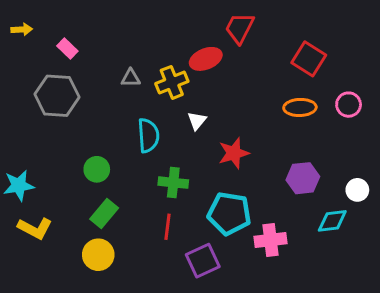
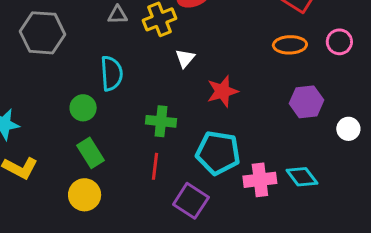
cyan semicircle: (148, 135) -> (112, 73), moved
purple hexagon: (303, 178) -> (306, 102), moved
green rectangle: (104, 213) -> (91, 153), turned -72
cyan diamond: (332, 221) -> (302, 177), moved, turned 60
purple square: (203, 261) -> (191, 201), turned -32

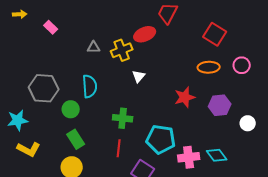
gray hexagon: (43, 33) -> (44, 88), moved
red star: (222, 91) -> (185, 97), moved

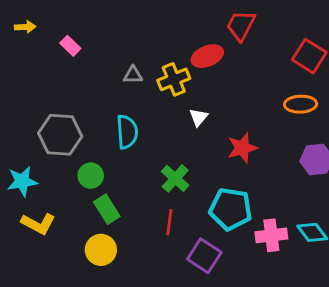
red star: (185, 97) -> (242, 148), moved
green circle: (71, 109) -> (91, 176), moved
green cross: (123, 118) -> (175, 178), turned 36

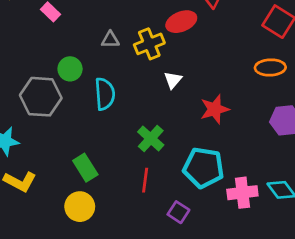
green circle: (91, 176) -> (70, 69), moved
purple square: (204, 256) -> (178, 212), size x0.7

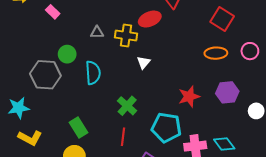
yellow cross: (149, 44) -> (126, 36), turned 30
red star: (215, 109) -> (189, 96), moved

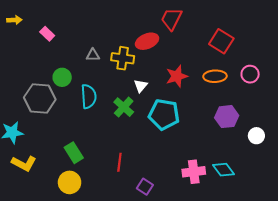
red star: (189, 96) -> (177, 76), moved
green cross: (127, 106) -> (124, 107), moved
cyan pentagon: (166, 127) -> (164, 114), moved

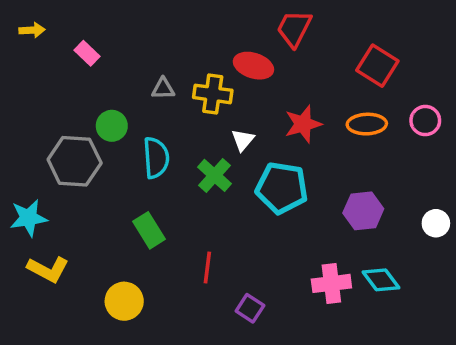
red ellipse: (147, 41) -> (253, 66), turned 40
purple hexagon: (227, 117) -> (363, 211), moved
green rectangle: (74, 153) -> (149, 230), moved

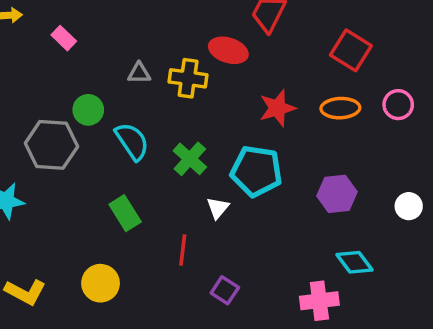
white triangle: (243, 140) -> (218, 208), moved
cyan semicircle: (156, 158) -> (132, 141), turned -30
yellow L-shape: (48, 269) -> (25, 292), moved
pink cross: (331, 283) -> (319, 301), moved

